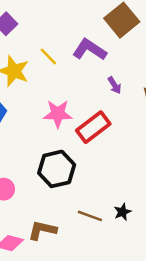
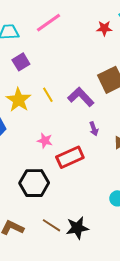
pink star: (58, 114) -> (45, 141), size x0.7
black star: (122, 212) -> (77, 228), size x1.6

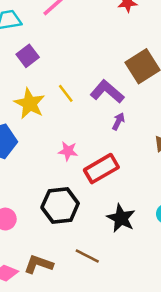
purple arrow: (94, 129) -> (118, 121), moved, turned -128
black star: (77, 228) -> (121, 218), moved, turned -30

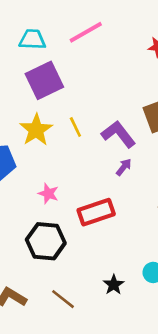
purple square: (28, 56) -> (44, 80), size x1.6
pink star: (68, 151) -> (48, 193), moved
black star: (121, 218) -> (114, 285), moved, size x0.7

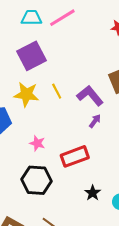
cyan trapezoid: (32, 39) -> (31, 18), moved
yellow star: (36, 130) -> (26, 94), turned -30
black star: (114, 285) -> (93, 193), moved

